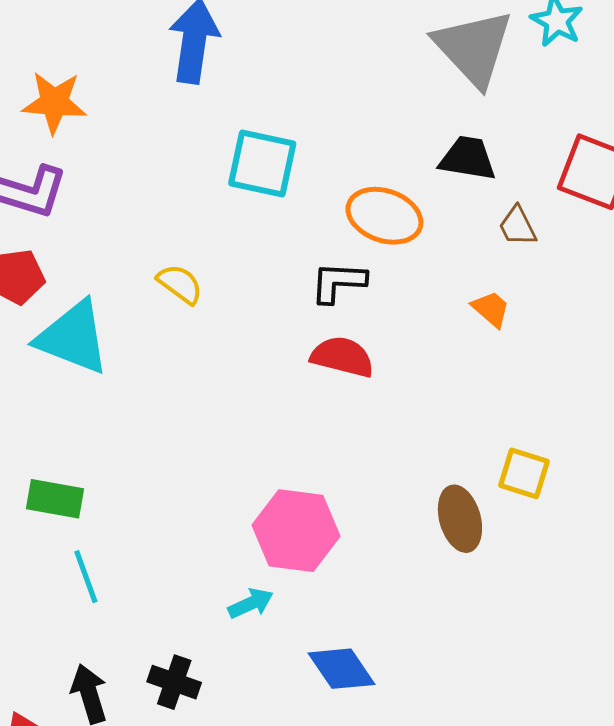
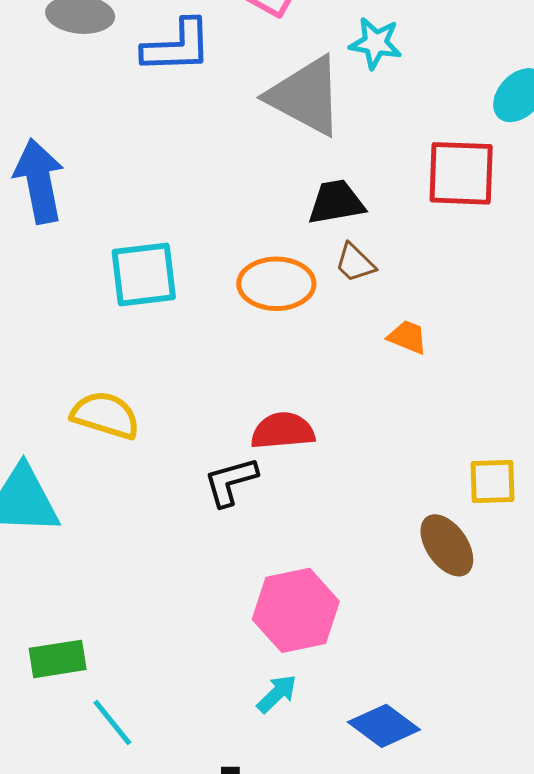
brown trapezoid: (518, 226) -> (355, 263), moved
black L-shape: (338, 282) -> (231, 482), moved
yellow semicircle: (180, 284) -> (105, 415), size x1.4

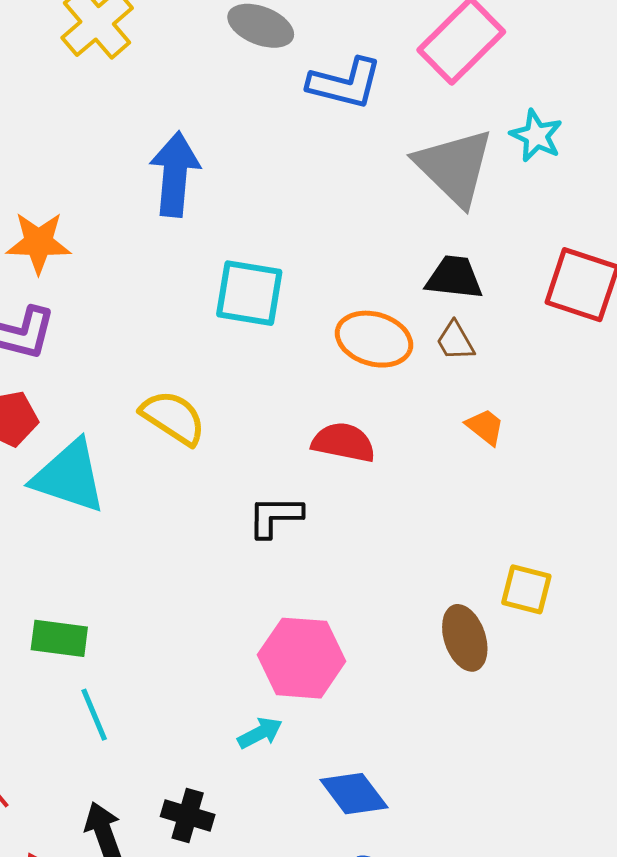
red semicircle: (283, 431) -> (343, 442), moved

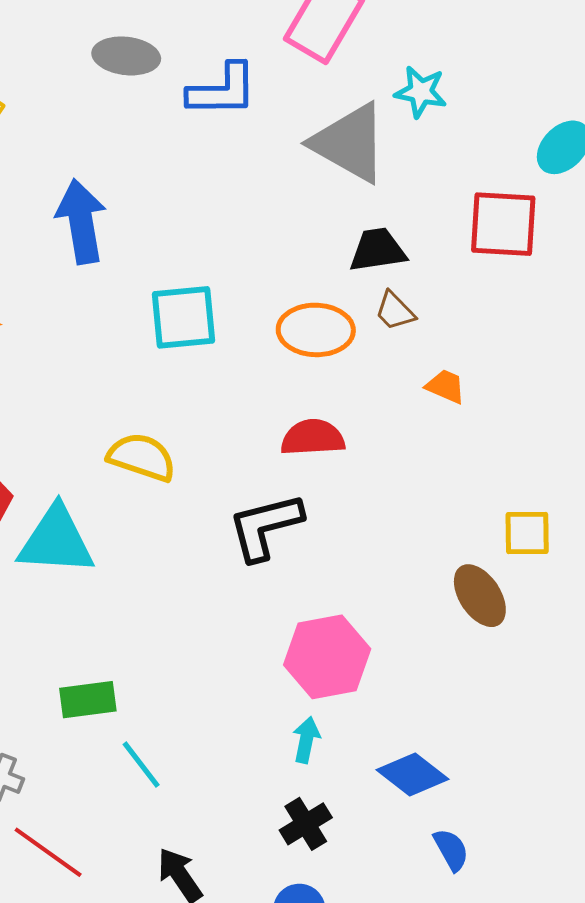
black L-shape: (275, 516) -> (265, 527), size x1.4
cyan arrow: (260, 733) -> (306, 740), turned -36
black cross: (188, 816) -> (306, 824), moved, turned -33

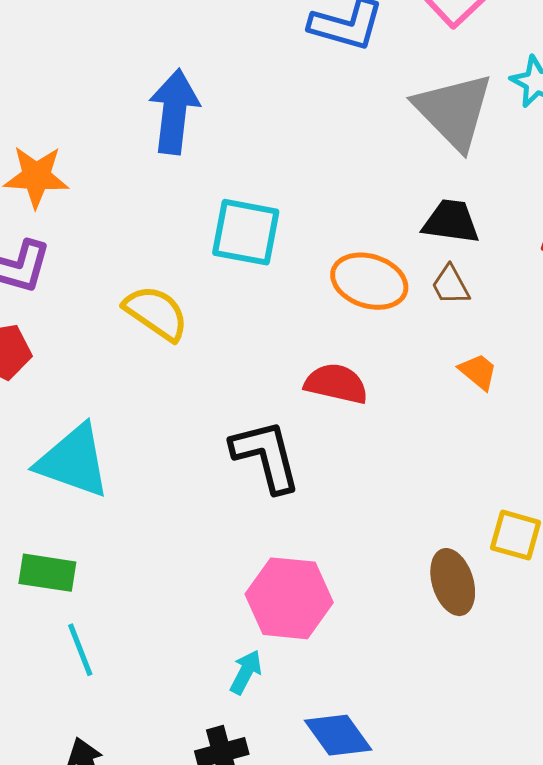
yellow semicircle: (142, 457) -> (156, 313), moved
black L-shape: (265, 527) -> (266, 456), turned 74
cyan triangle: (56, 541) -> (73, 461), moved

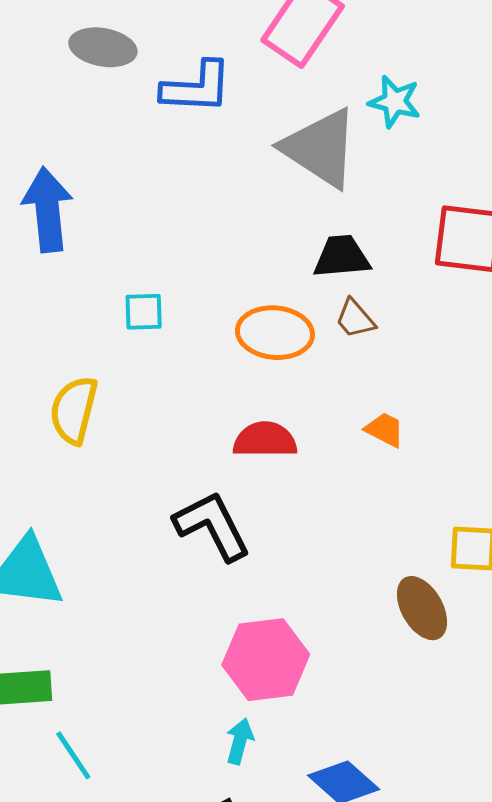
cyan square: (246, 232) -> (144, 312), size x0.6
yellow semicircle: (156, 313) -> (74, 410), turned -98
orange trapezoid: (478, 372) -> (385, 430), moved

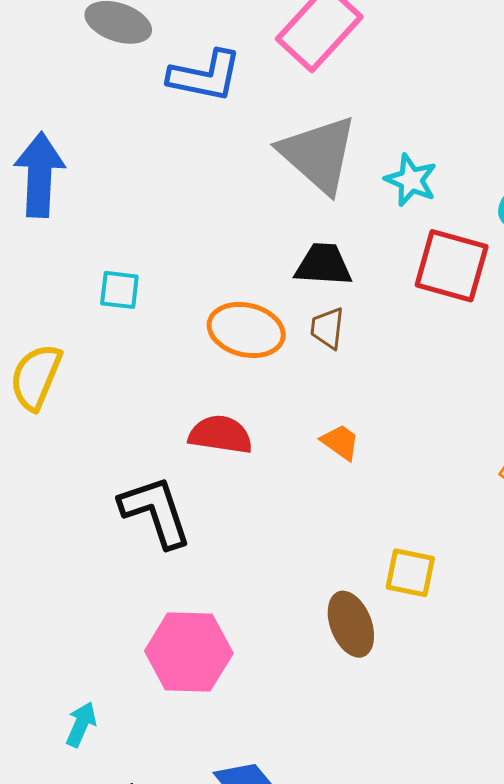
cyan star: (395, 102) -> (411, 180), moved
brown trapezoid: (355, 319) -> (327, 328), turned 39
cyan arrow: (240, 741) -> (81, 724), moved

